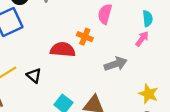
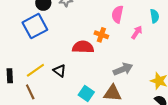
pink arrow: (142, 39) -> (137, 32), moved
gray arrow: (116, 64) -> (123, 69), moved

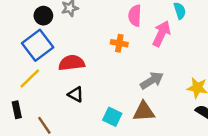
pink arrow: (137, 32) -> (161, 34), size x1.5
red semicircle: (83, 47) -> (72, 63), moved
yellow line: (35, 70) -> (30, 79), moved

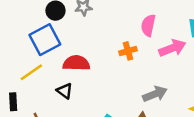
pink arrow: (161, 34) -> (172, 48), turned 35
orange cross: (119, 43) -> (128, 51), turned -35
black triangle: (76, 94) -> (65, 91), moved

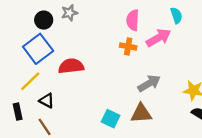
orange cross: (128, 51) -> (128, 46), moved, turned 35
black triangle: (65, 91) -> (47, 101), moved

